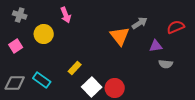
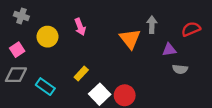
pink arrow: (66, 15) -> (80, 27), moved
gray arrow: (140, 23) -> (152, 25), turned -56
gray diamond: (15, 83) -> (16, 75), moved

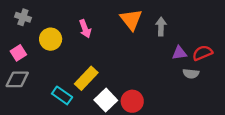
red semicircle: (191, 29) -> (202, 53), moved
orange triangle: (130, 39) -> (131, 20), moved
yellow rectangle: (81, 74) -> (86, 78), size x1.5
cyan rectangle: (45, 87) -> (62, 95), moved

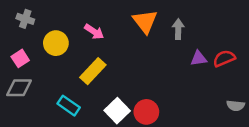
pink arrow: (85, 29) -> (94, 32), turned -36
gray semicircle: (191, 74) -> (236, 106), moved
yellow rectangle: (86, 78) -> (93, 71), moved

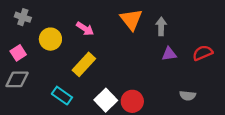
purple triangle: (199, 58) -> (169, 54), moved
gray semicircle: (236, 106) -> (188, 96), moved

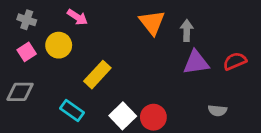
pink arrow: (85, 29) -> (77, 17), moved
pink square: (18, 53) -> (27, 52), moved
purple triangle: (169, 54) -> (196, 62), size x1.5

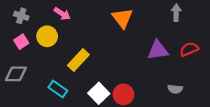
gray arrow: (187, 30) -> (176, 13), moved

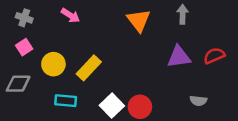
gray arrow: (176, 13) -> (183, 14), moved
yellow circle: (47, 36) -> (53, 64), moved
cyan rectangle: (58, 89) -> (66, 101), turned -30

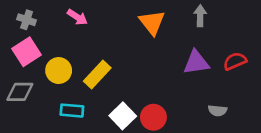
pink square: (24, 47) -> (27, 52), size x1.5

